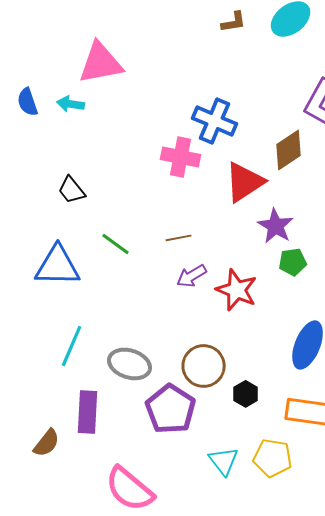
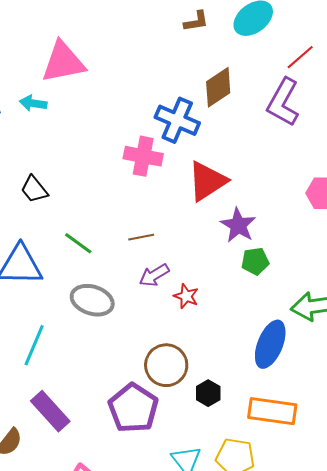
brown diamond: (289, 150) -> (218, 87), moved
red star: (237, 290) -> (186, 296), moved, size x0.6
gray ellipse: (130, 364) -> (92, 300), moved
purple rectangle: (88, 412) -> (50, 411), turned -45

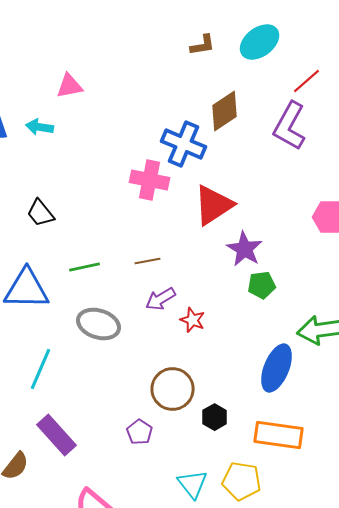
pink triangle: (63, 62) -> (70, 86), size x0.6
green line: (78, 243) -> (85, 267), turned -48
purple pentagon: (133, 408) -> (140, 432), size x0.5

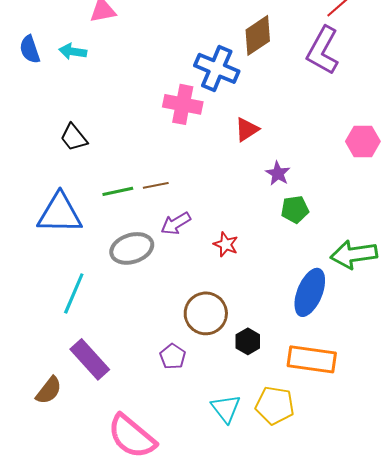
red triangle: (214, 205) -> (247, 129), size x0.6
purple star: (245, 249) -> (278, 173), size x0.7
brown line: (148, 261) -> (156, 185), moved
purple arrow: (161, 299) -> (176, 223), moved
gray ellipse: (99, 324) -> (132, 248), turned -36

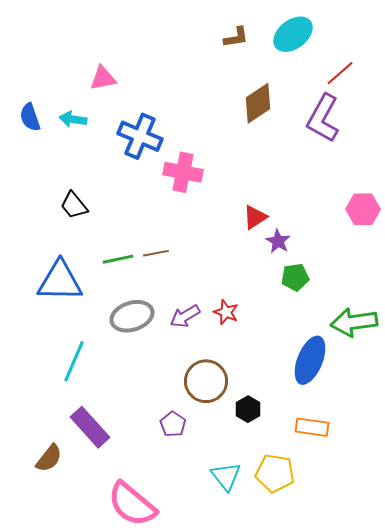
blue cross: (217, 68) -> (140, 136), moved
red triangle: (247, 129) -> (255, 217), moved
purple arrow: (176, 223) -> (185, 316), moved
orange rectangle: (312, 359) -> (312, 427), size x0.7

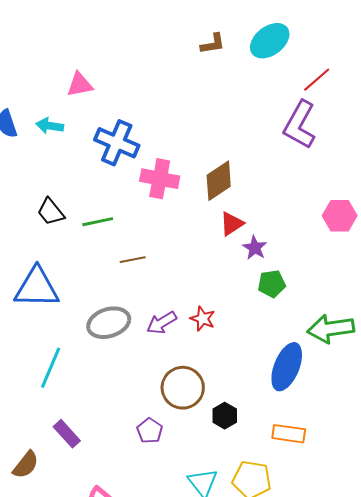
brown diamond: (258, 103) -> (219, 181), moved
green line: (118, 259) -> (98, 222), moved
purple rectangle: (90, 427) -> (67, 434), size x0.7

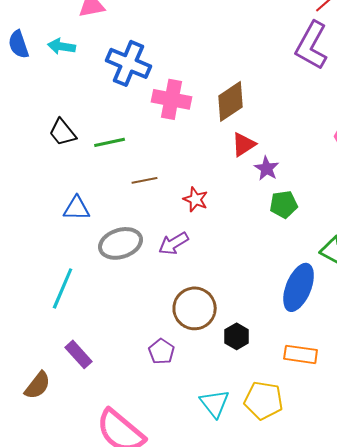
blue triangle: (37, 288) -> (77, 208), moved, size x0.6
red star: (203, 319) -> (196, 199), moved

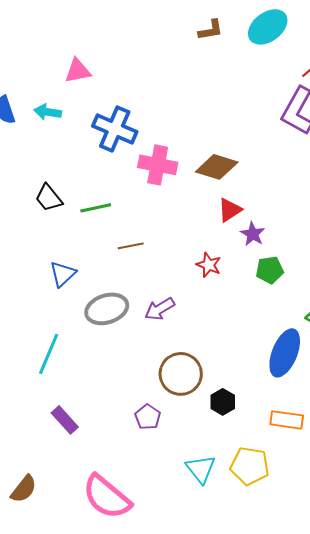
brown diamond: (231, 101) -> (217, 167), turned 51
red star: (196, 199) -> (209, 265), moved
blue triangle: (77, 208) -> (63, 274), turned -44
brown semicircle: (38, 385) -> (24, 489), moved

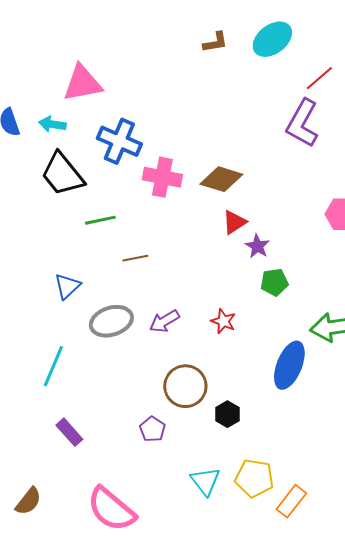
pink triangle: (78, 71) -> (82, 83), size x1.5
black trapezoid: (49, 198) -> (62, 174), moved, size x1.6
red star: (209, 265) -> (223, 321), moved
orange rectangle: (287, 420) -> (291, 501), moved, turned -60

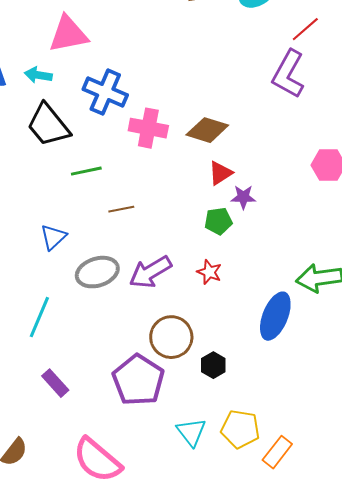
purple star: (257, 246) -> (243, 197), turned -30
green pentagon: (274, 282) -> (218, 221), moved
purple arrow: (164, 321) -> (150, 272), size x1.4
purple pentagon: (152, 429) -> (138, 380), size x2.0

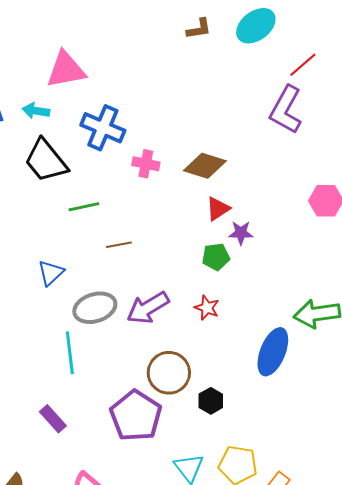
pink cross: (148, 128) -> (146, 164), size x0.7
cyan line: (39, 317) -> (70, 353), moved, turned -30

